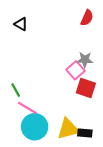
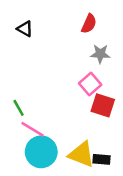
red semicircle: (87, 18) -> (89, 24), moved
gray star: (85, 60) -> (100, 54), moved
yellow triangle: (68, 129) -> (81, 154), turned 35

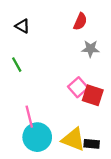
pink square: (90, 84) -> (78, 87), moved
green line: (19, 108) -> (17, 65), moved
pink line: (32, 129) -> (29, 117), turned 45

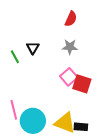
black triangle: (22, 26) -> (33, 48), moved, turned 32
gray star: (90, 49) -> (70, 47), moved
pink line: (29, 117) -> (14, 110), moved

